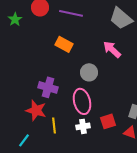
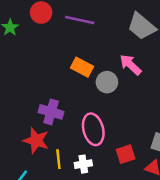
orange rectangle: (64, 44) -> (82, 67), moved
gray circle: (89, 72) -> (107, 82), moved
white cross: (83, 126) -> (83, 164), moved

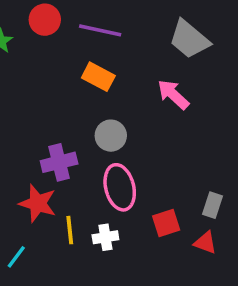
orange rectangle: (82, 67) -> (98, 77), moved
gray circle: (107, 82) -> (111, 136), moved
purple cross: (51, 112) -> (59, 162), turned -30

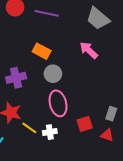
orange rectangle: (98, 77) -> (42, 51), moved
purple cross: (59, 162) -> (16, 78), moved
yellow line: (70, 230) -> (29, 128), turned -49

